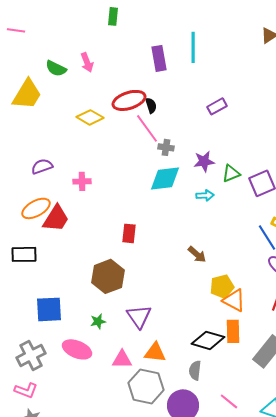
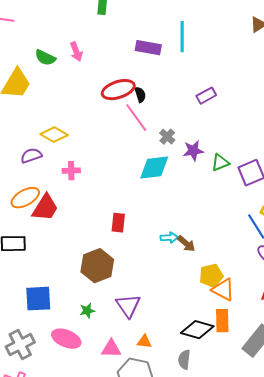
purple rectangle: (159, 58) -> (148, 48), turned -70
yellow diamond: (90, 117) -> (54, 135), moved
gray cross: (166, 147) -> (167, 137), moved, turned 35
cyan arrow: (205, 195) -> (169, 238), moved
orange triangle: (155, 352) -> (144, 342), size x0.7

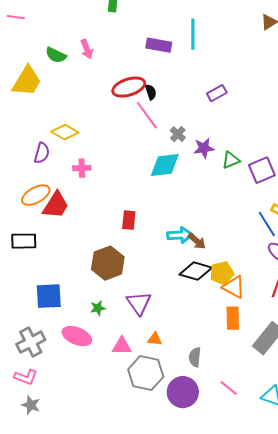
purple semicircle: (31, 156) -> (42, 153), turned 125
cyan arrow: (169, 238) -> (180, 235), size x1.4
black diamond: (197, 330) -> (196, 271), moved

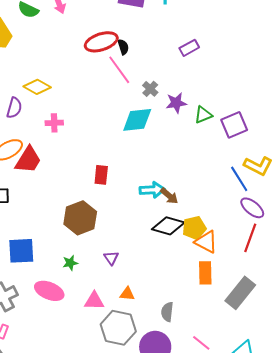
purple triangle: (139, 303) -> (111, 258), size x0.6

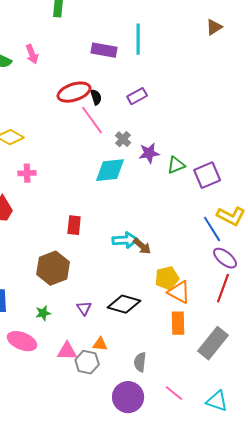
purple rectangle: (189, 48) -> (137, 96), moved
black diamond: (168, 226) -> (124, 304), moved
gray hexagon: (118, 328) -> (87, 362), moved, size x0.7

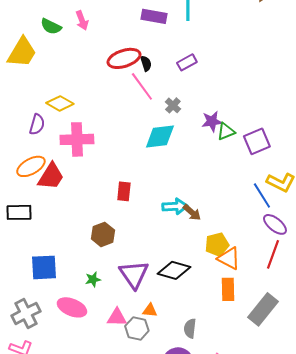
purple star: (149, 153) -> (212, 121), moved
pink cross: (27, 173) -> (77, 139), size x1.8
brown hexagon: (53, 268) -> (103, 234), size x0.7
purple triangle: (84, 308) -> (134, 274), size x2.0

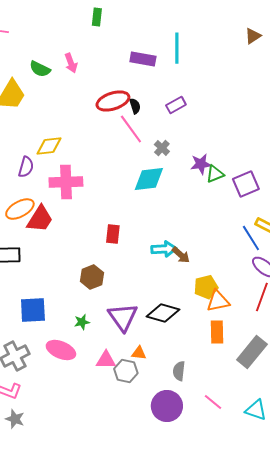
yellow diamond: (60, 103) -> (49, 146), turned -36
orange triangle: (229, 258) -> (218, 301), turned -40

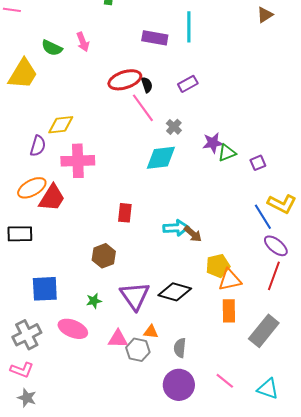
purple square: (246, 184) -> (258, 163), size x0.6
gray semicircle: (179, 371) -> (180, 348), moved

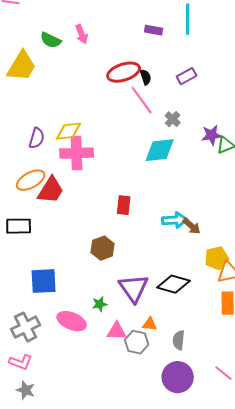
purple rectangle: (155, 38) -> (154, 30), size x0.7
yellow diamond: (61, 125) -> (69, 131), moved
green star: (94, 301) -> (100, 304), moved

